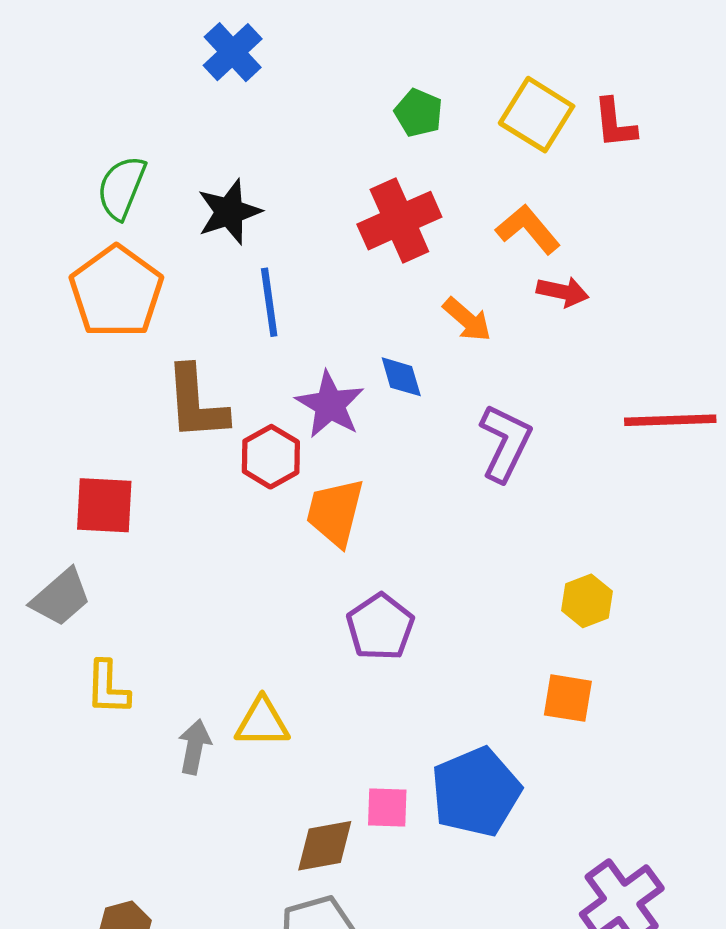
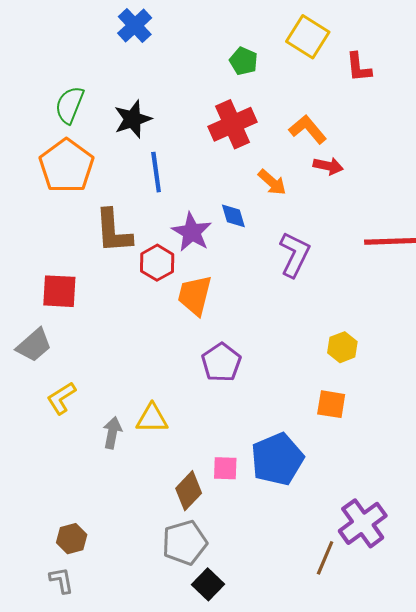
yellow square: (537, 115) -> (308, 37), moved
yellow L-shape: (108, 688) -> (61, 398), turned 56
brown diamond: (325, 846) -> (189, 491), turned -36

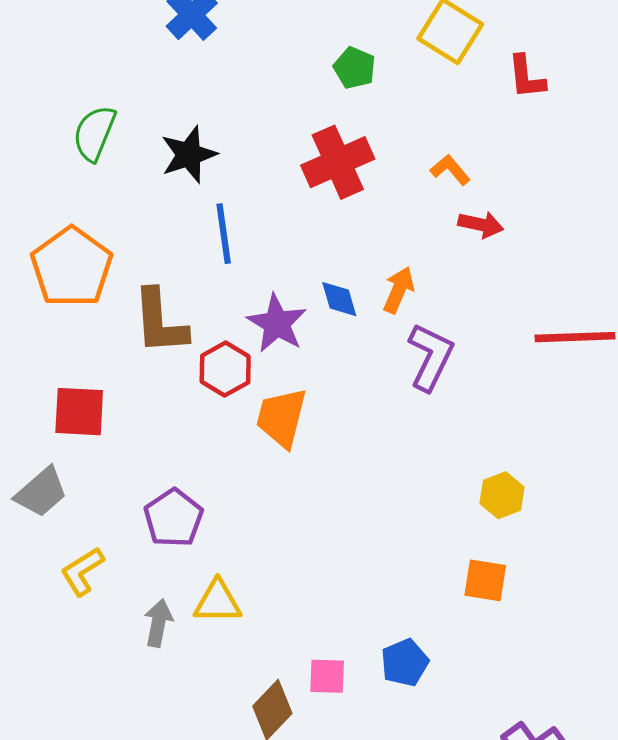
orange L-shape: (308, 129) -> (450, 170), size x0.7
orange pentagon: (66, 166) -> (72, 267), moved
orange arrow: (272, 182) -> (399, 290), moved, turned -108
purple pentagon: (221, 362) -> (174, 518), moved
blue pentagon: (277, 459) -> (405, 663), size x0.6

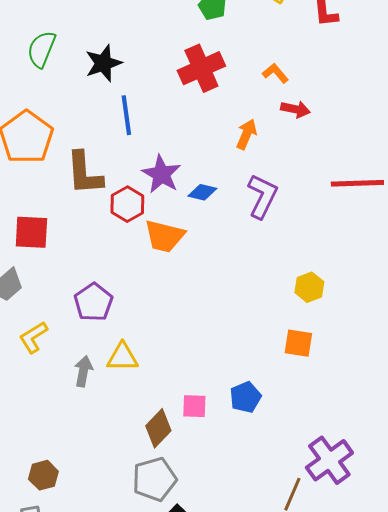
orange arrow: (399, 290) -> (246, 134), moved
blue diamond: (339, 299) -> (202, 192), moved, turned -60
orange trapezoid: (281, 418) -> (164, 236), turned -90

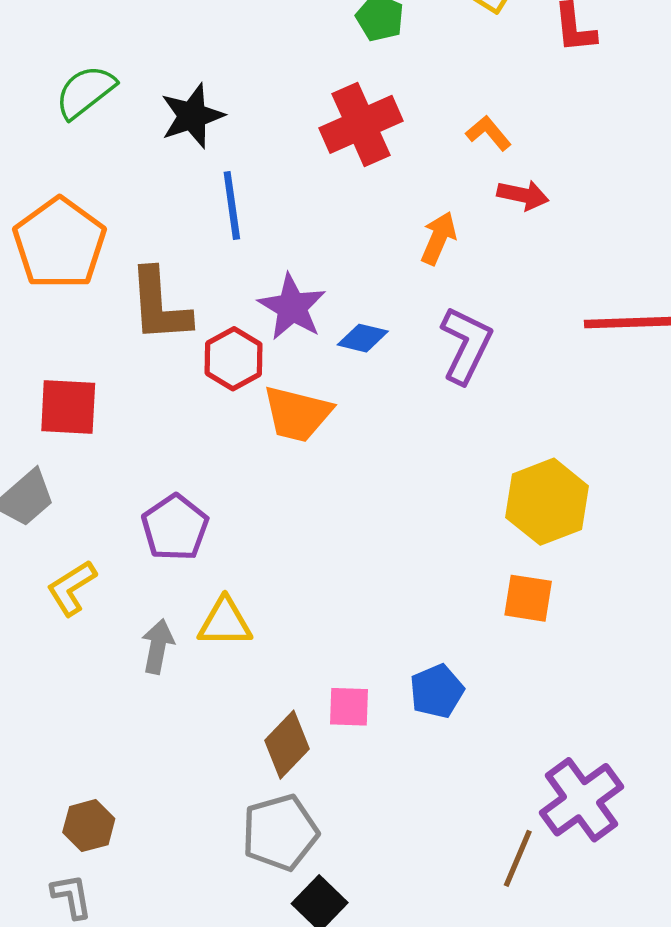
green semicircle: (41, 49) -> (85, 92), turned 30
yellow hexagon: (309, 287) -> (547, 502), size x1.6

